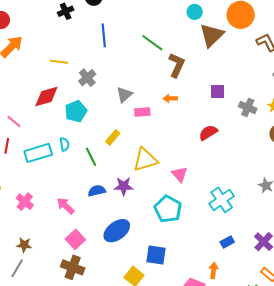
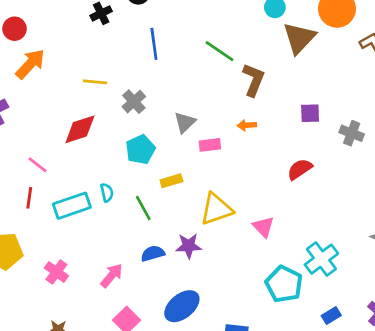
cyan pentagon: (76, 111) -> (140, 150), moved
yellow rectangle: (113, 137) -> (171, 181), turned 35
pink arrow: (66, 206) -> (112, 276), turned 90
cyan pentagon: (168, 209) -> (284, 284), moved

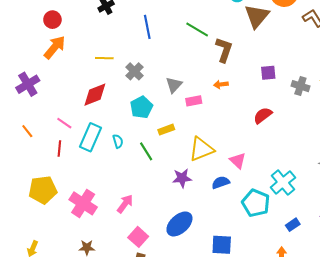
red circle: (15, 29) -> (52, 20), moved
cyan rectangle: (72, 206) -> (90, 137), moved, turned -44
blue semicircle: (153, 253) -> (221, 182), moved
pink cross: (56, 272) -> (83, 203), size x1.5

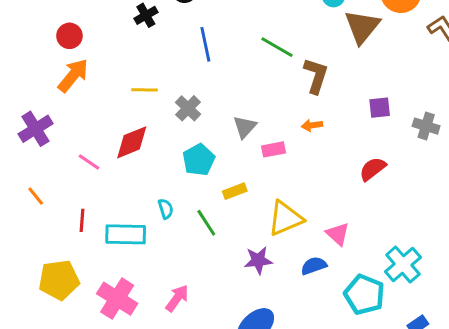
pink line: (64, 123) -> (89, 162), moved
cyan rectangle: (90, 137) -> (126, 234), moved, turned 68

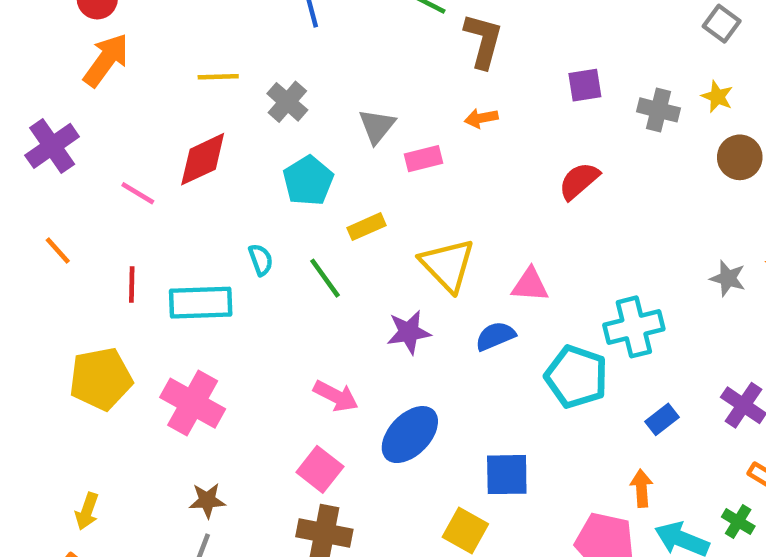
yellow triangle: (285, 218) -> (447, 265), turned -48
pink triangle: (338, 234) -> (530, 285), turned -35
cyan cross: (403, 265) -> (634, 327), turned 30
pink arrow: (177, 298) -> (336, 396), moved, turned 84

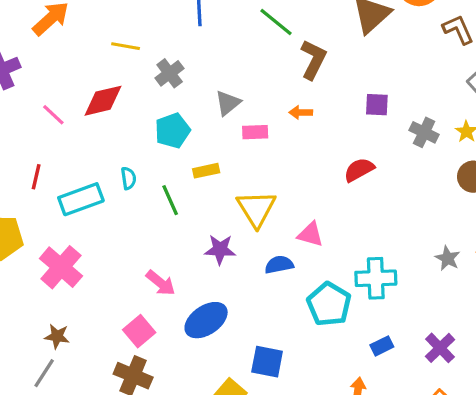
cyan rectangle: (201, 303) -> (81, 199), turned -30

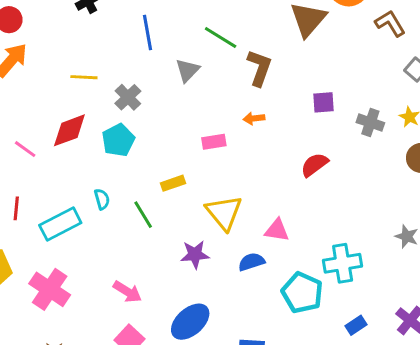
gray triangle: (228, 103) -> (188, 70), moved
cyan pentagon: (173, 131) -> (118, 140), moved
pink arrow: (161, 283) -> (127, 292), moved

